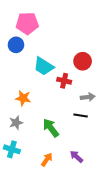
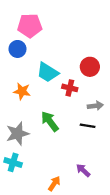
orange star: (23, 98) -> (22, 91), moved
gray star: (16, 123) -> (17, 134), size x1.5
green arrow: (51, 128) -> (50, 121), moved
orange arrow: (47, 160) -> (54, 184), moved

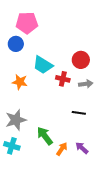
gray arrow: (95, 106) -> (86, 84), moved
green arrow: (50, 121) -> (45, 136), moved
purple arrow: (83, 170) -> (82, 148), moved
orange arrow: (54, 184) -> (62, 149), moved

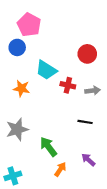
pink pentagon: (27, 23) -> (29, 25), turned 30
red circle: (81, 60) -> (87, 54), moved
cyan cross: (12, 146) -> (13, 176), moved, turned -35
orange arrow: (62, 149) -> (60, 169), moved

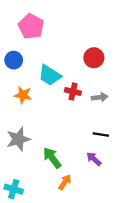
blue circle: (17, 47) -> (14, 60), moved
black line: (85, 122) -> (101, 134), moved
purple arrow: (88, 160) -> (94, 159), moved
cyan cross: (13, 176) -> (14, 189), turned 35

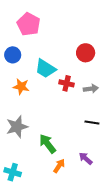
purple arrow: (94, 159) -> (86, 158), moved

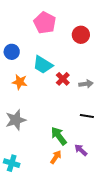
pink pentagon: (29, 24) -> (45, 23), moved
red circle: (86, 53) -> (81, 35), moved
red cross: (67, 83) -> (63, 79), turned 32
green arrow: (48, 144) -> (59, 136), moved

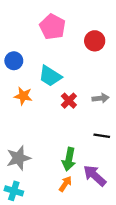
red cross: (63, 79) -> (69, 101), moved
gray star: (16, 120) -> (19, 158), moved
green arrow: (59, 136) -> (69, 159), turned -132
purple arrow: (81, 150) -> (95, 176), size x1.5

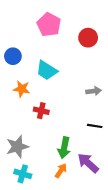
red cross: (69, 101) -> (41, 111), moved, turned -32
cyan cross: (14, 191) -> (23, 174), moved

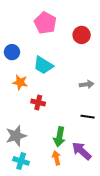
orange arrow: (61, 171) -> (56, 158), turned -48

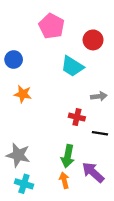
cyan trapezoid: (43, 65) -> (72, 66), moved
red cross: (38, 103) -> (77, 117), moved
gray star: (16, 136) -> (18, 155), turned 30

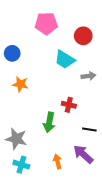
pink pentagon: (52, 26) -> (46, 23), turned -30
gray arrow: (99, 96) -> (88, 76), moved
black line: (100, 133) -> (89, 130), moved
green arrow: (68, 156) -> (49, 122), moved

